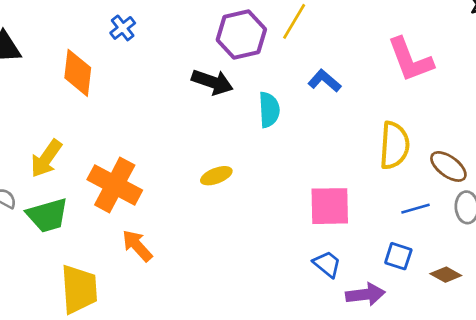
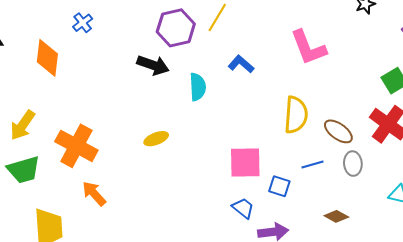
blue square: (398, 256) -> (279, 186), moved

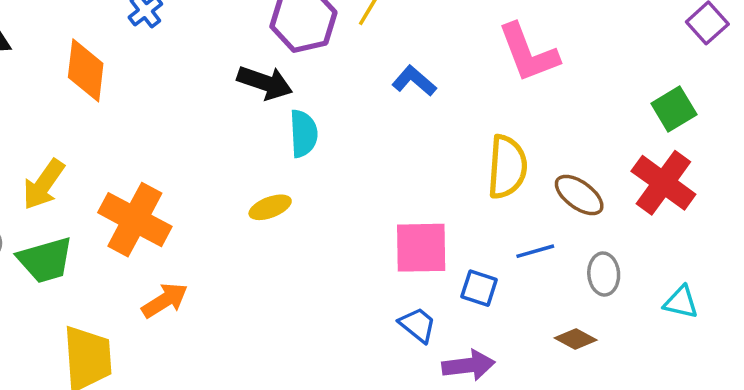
cyan semicircle: (198, 87) -> (303, 134), moved
gray ellipse: (353, 164) -> (604, 274), moved
orange arrow: (94, 194) -> (165, 300), turned 100

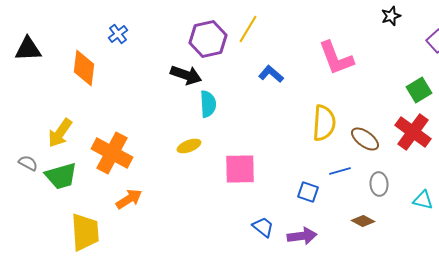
pink square: (421, 248) -> (240, 169), moved
blue trapezoid: (418, 325) -> (263, 227), moved

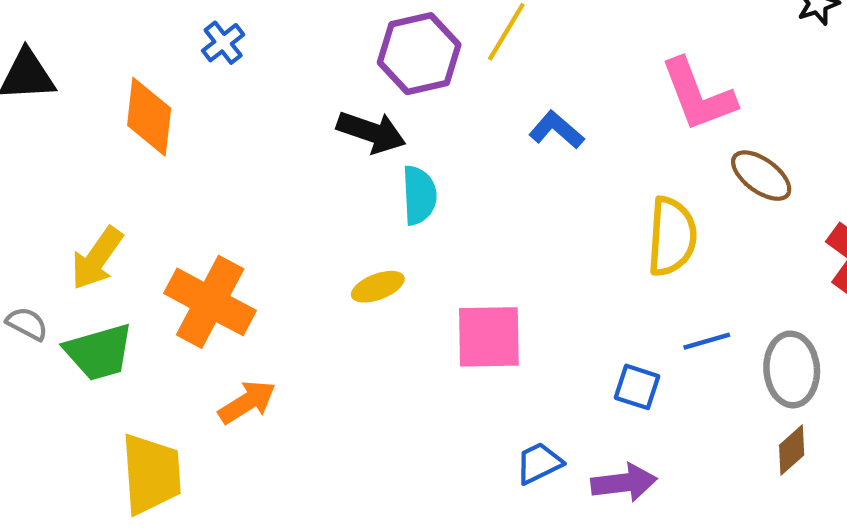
brown ellipse: (365, 139) -> (761, 176), moved
gray ellipse: (379, 184) -> (792, 369), size x1.4
brown diamond: (363, 221) -> (792, 450), moved, turned -70
blue trapezoid: (263, 227) -> (539, 463), turned -65

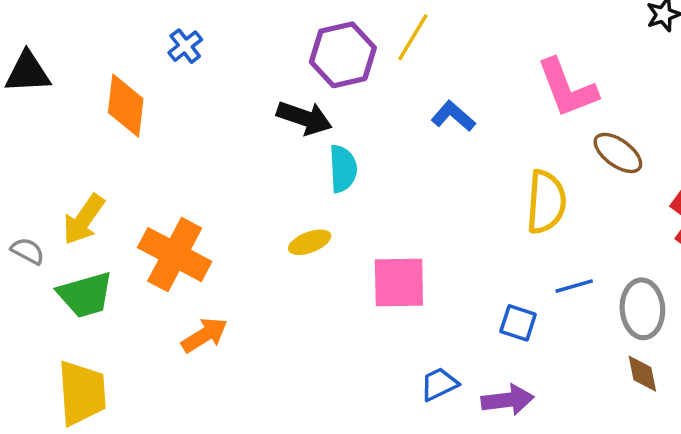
gray semicircle: (27, 324) -> (28, 251), moved
brown diamond: (792, 450) -> (642, 374), turned -60
yellow trapezoid: (151, 474) -> (82, 393), moved

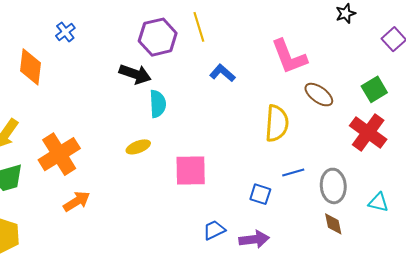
yellow line: (413, 37) -> (199, 27), turned -48
orange cross: (175, 255) -> (59, 154), turned 30

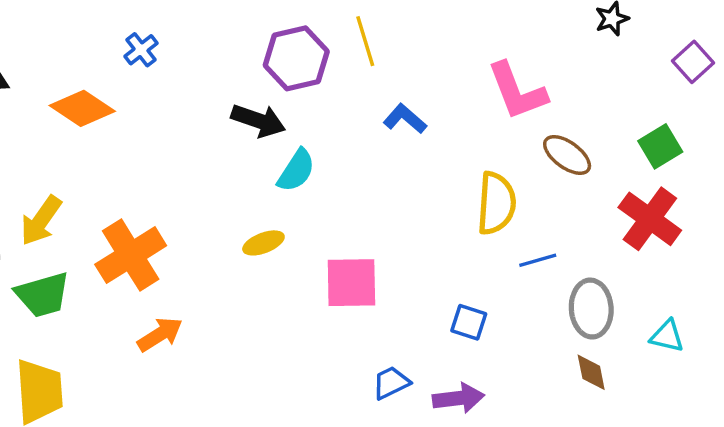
orange diamond: (30, 67) -> (82, 108), turned -63
cyan semicircle: (158, 104) -> (296, 171), turned 36
blue line: (293, 173) -> (538, 260), moved

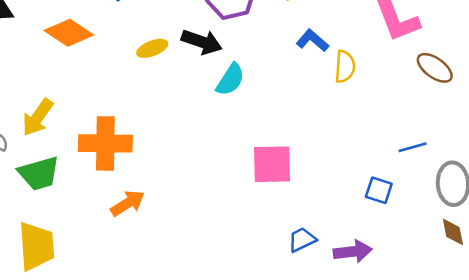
yellow semicircle: (496, 203) -> (345, 67), moved, size x0.7
yellow ellipse: (263, 243) -> (152, 48), moved
orange cross: (131, 255) -> (105, 143), turned 33
blue square: (469, 322) -> (379, 190), moved

